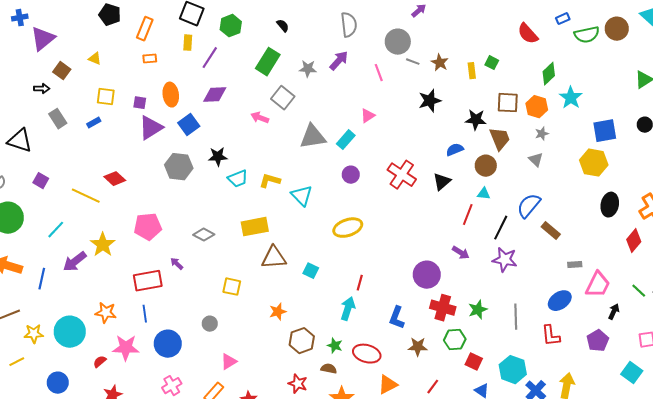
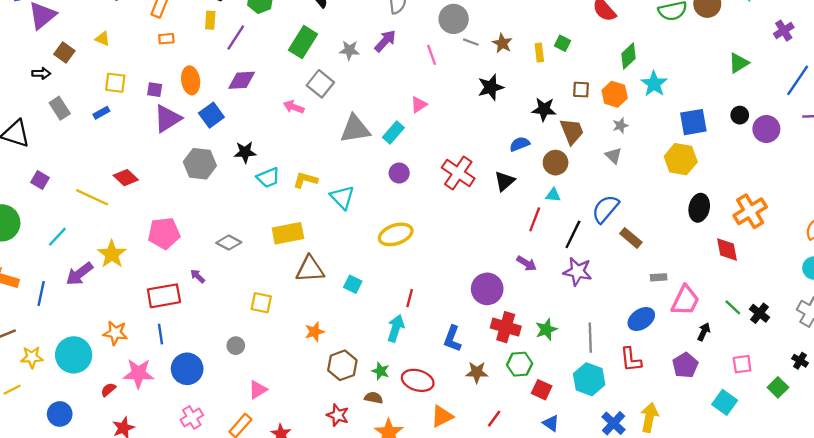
brown square: (508, 103) -> (581, 90), size x0.7
red diamond: (634, 241) -> (727, 249), turned -50
cyan hexagon: (513, 370) -> (589, 379), moved

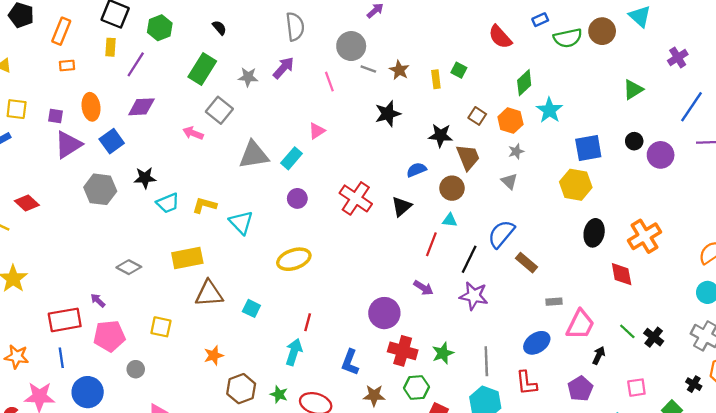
brown square: (581, 90) -> (477, 116), turned 30
pink pentagon: (164, 233) -> (109, 336), moved

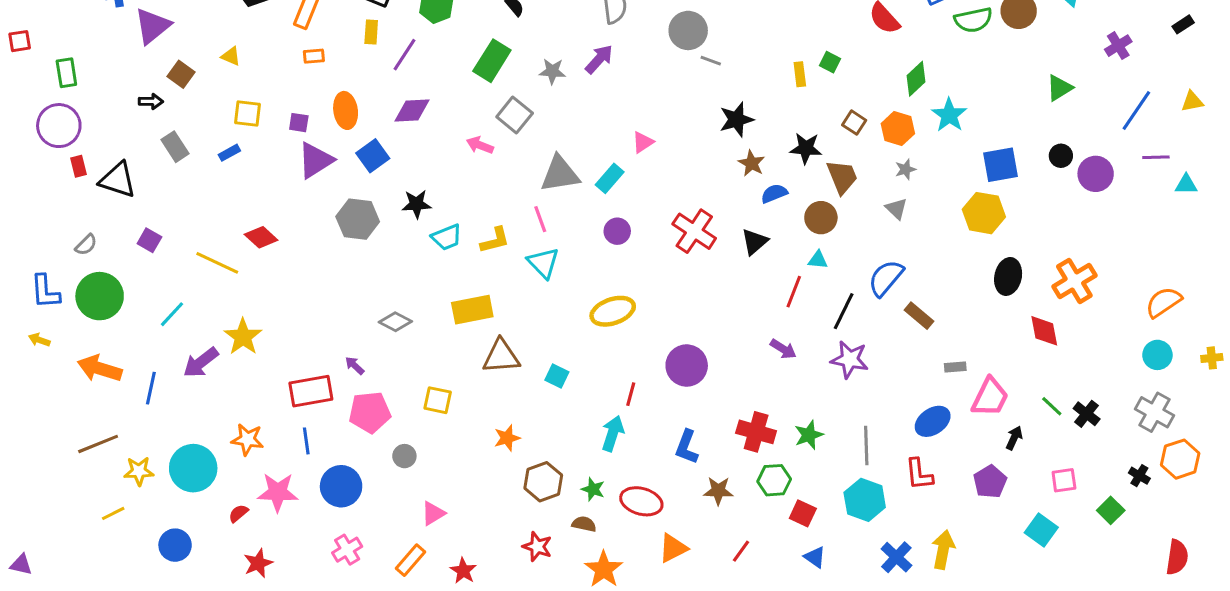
brown star: (399, 70) -> (752, 163), moved
pink line: (329, 82) -> (540, 219), moved
yellow L-shape: (204, 205) -> (495, 240), turned 150
purple circle: (384, 313) -> (687, 366), moved

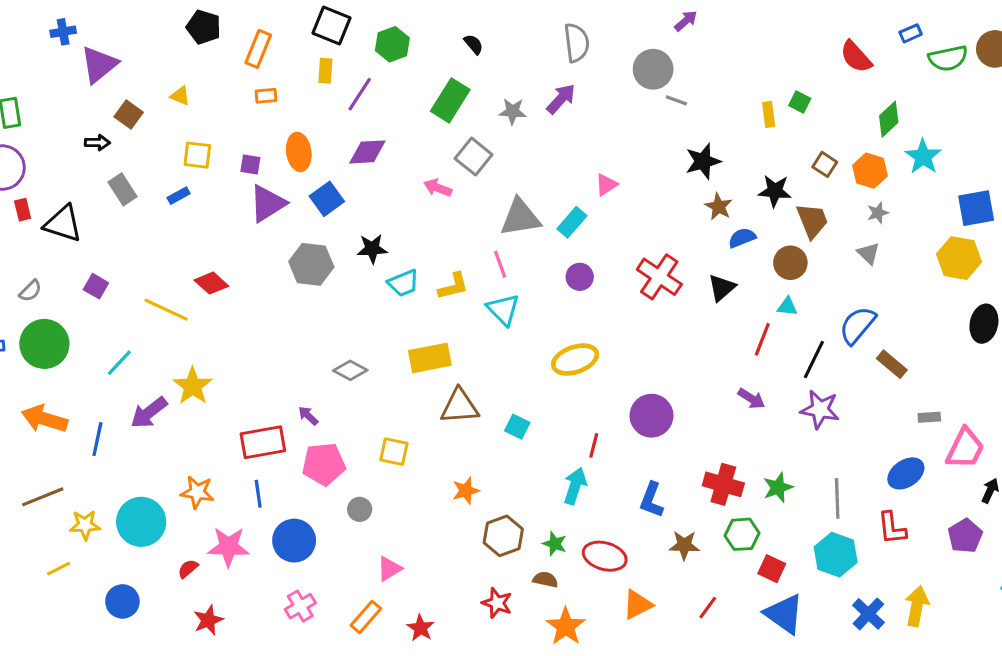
blue triangle: (815, 557) -> (784, 614), size x1.8

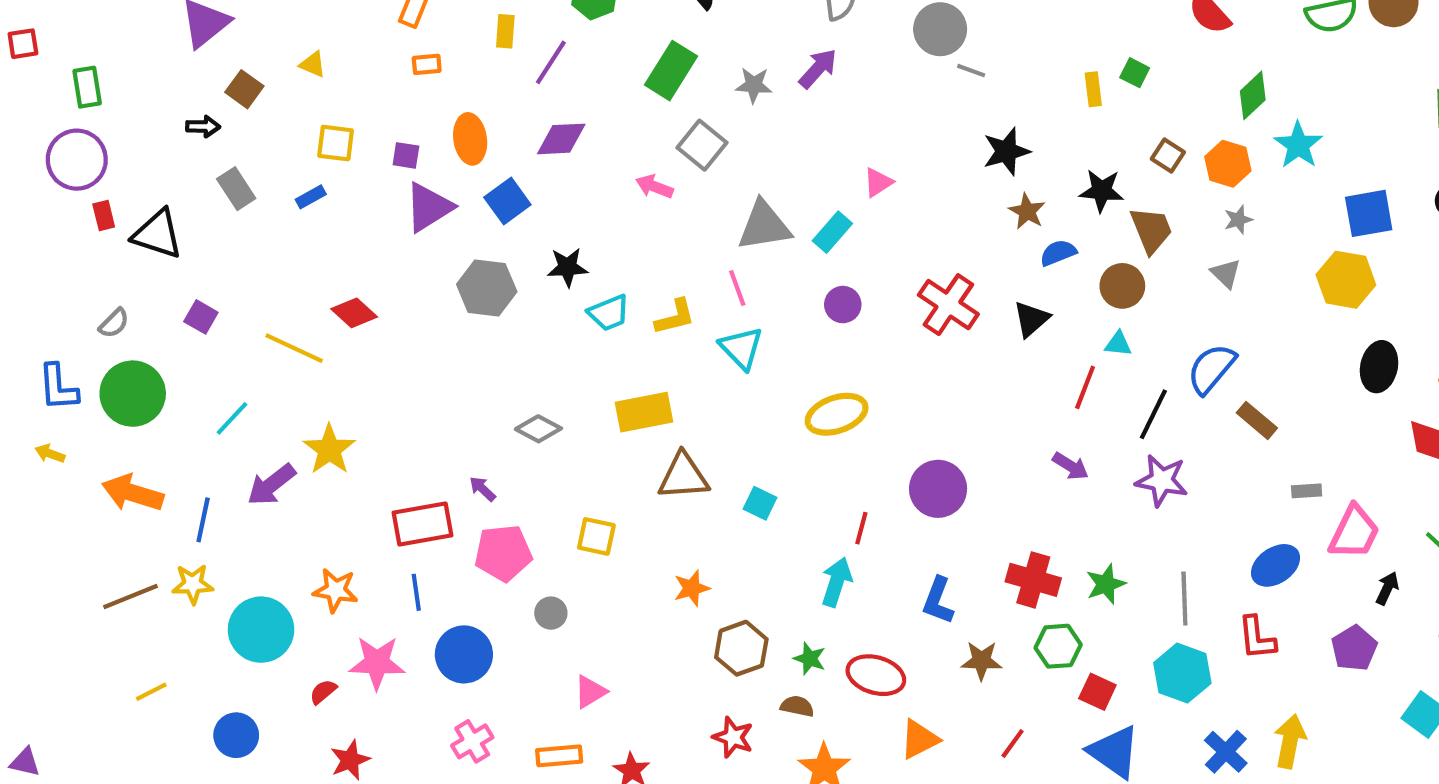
yellow star: (85, 525) -> (193, 584), moved
orange rectangle: (366, 617) -> (559, 756), turned 44

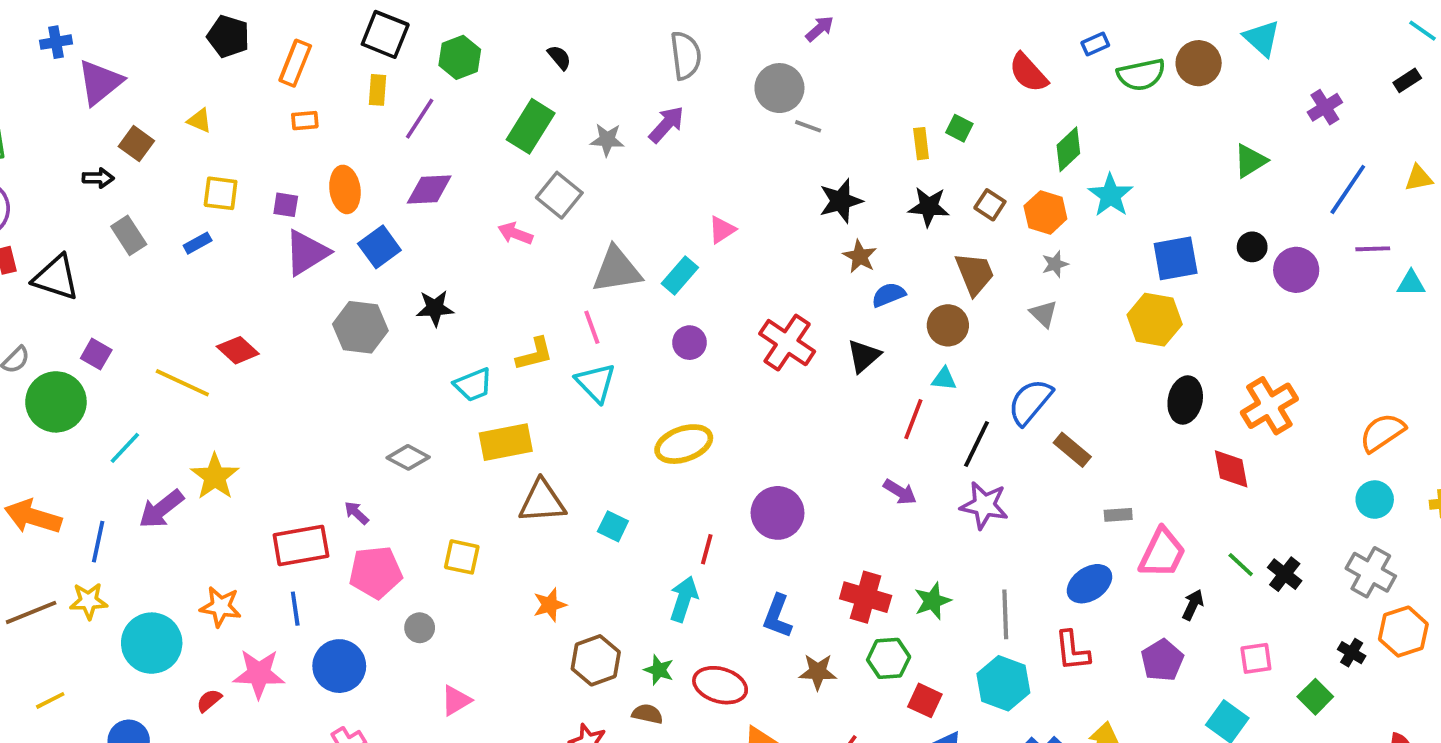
black star: (1102, 191) -> (929, 207), moved
cyan trapezoid: (609, 313) -> (473, 385), moved
green circle: (133, 394) -> (56, 402), moved

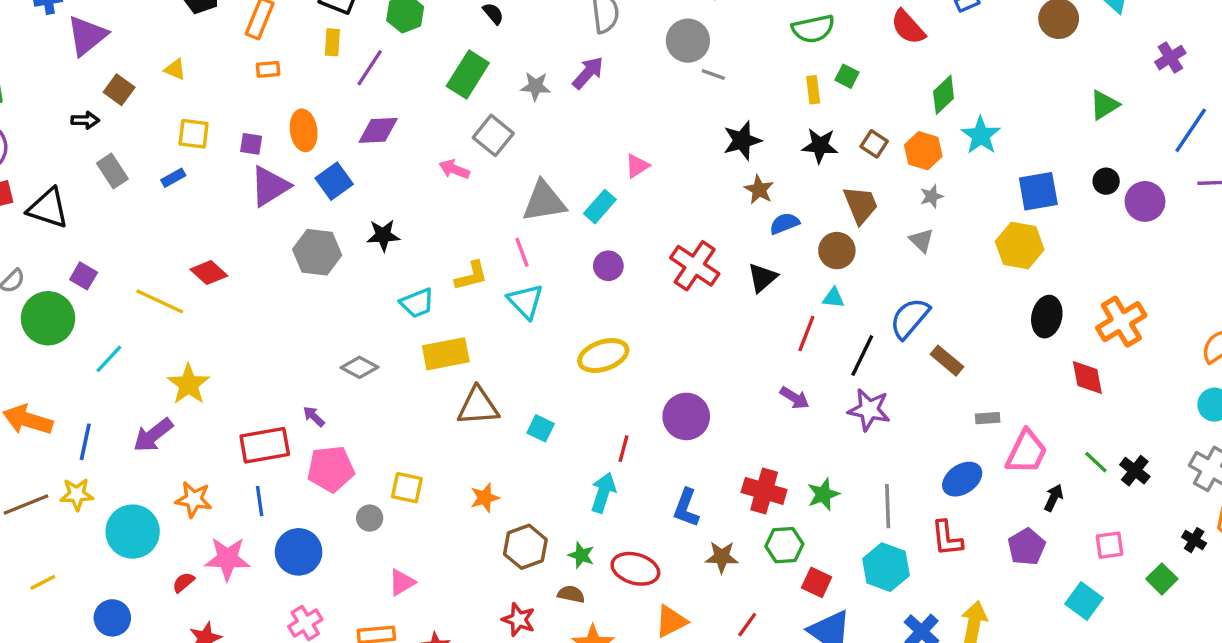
green semicircle: (1141, 75) -> (813, 29), moved
purple arrow: (161, 509) -> (153, 435), moved
yellow square: (462, 557) -> (407, 488), moved

